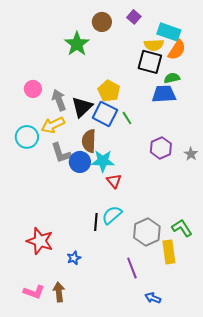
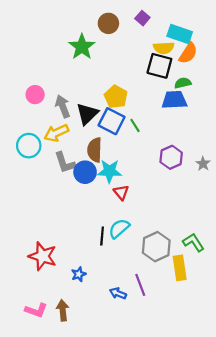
blue arrow: (153, 298) -> (118, 293), moved

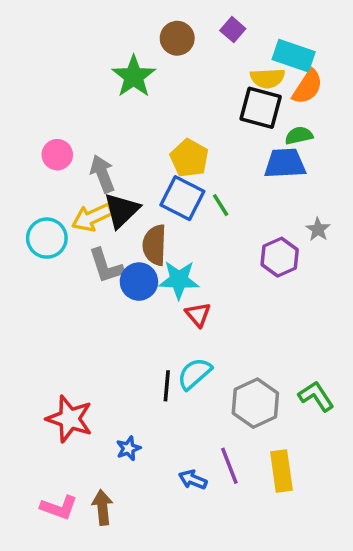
black triangle: (87, 114) -> (122, 210), moved
gray star: (203, 164) -> (318, 229), moved
yellow rectangle: (180, 268) -> (281, 471), moved

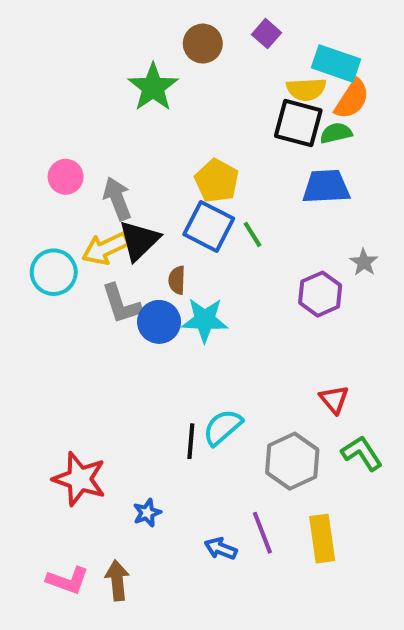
green semicircle: (299, 136) -> (336, 133), moved
brown semicircle: (155, 245) -> (177, 280), size x0.6
red triangle: (198, 315) -> (334, 399), moved

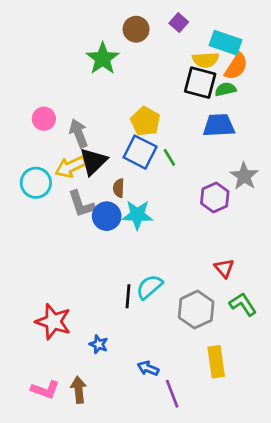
gray star: (364, 262) -> (244, 176), size x1.5
blue star: (147, 513) -> (99, 344), turned -30
purple line: (262, 533) -> (172, 394), moved

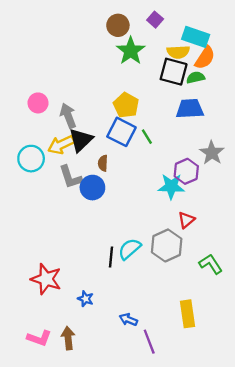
green star: (103, 59) -> (131, 51), moved
cyan star: (137, 215) -> (171, 186), moved
red triangle: (224, 268) -> (186, 220), moved, turned 30
gray hexagon: (196, 310) -> (167, 245), moved

